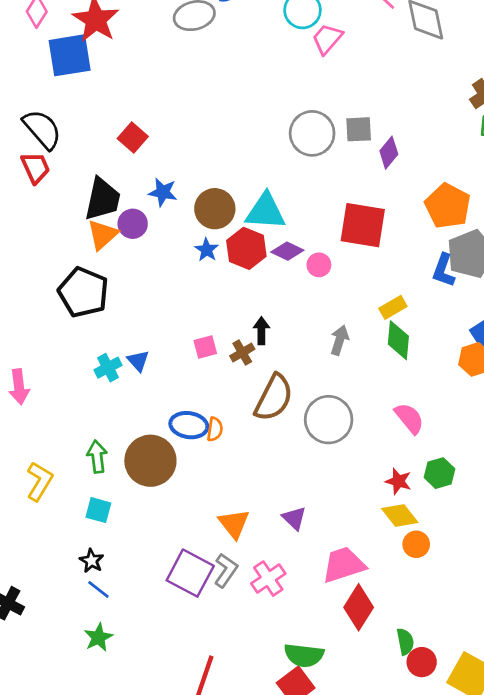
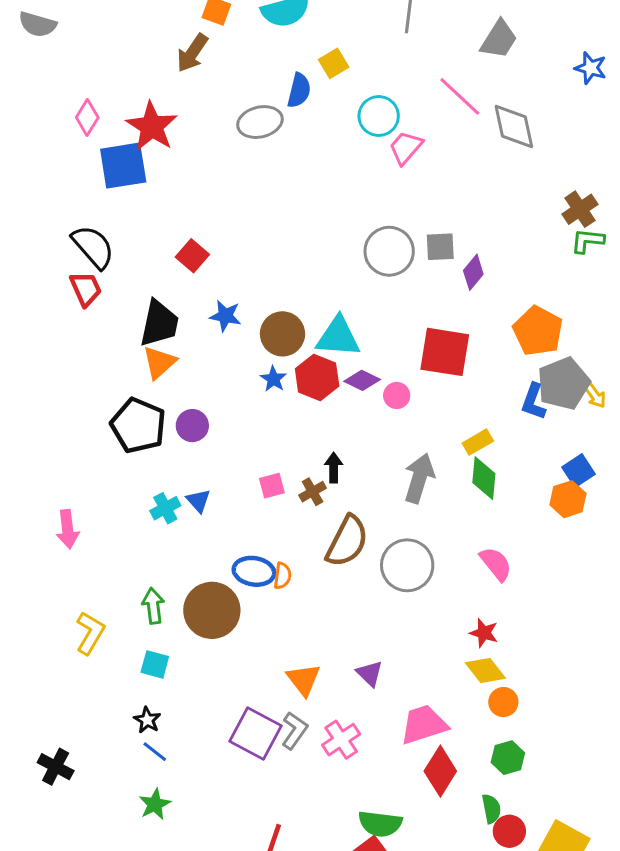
purple circle: (133, 224) -> (192, 426), moved
gray arrow: (339, 340) -> (419, 478), size x1.5
green hexagon: (439, 473) -> (508, 758), moved

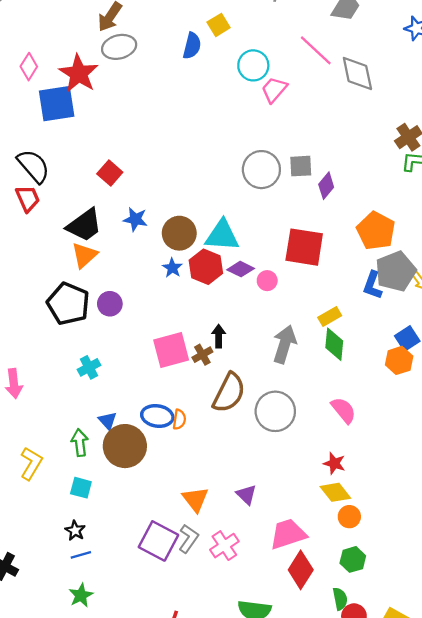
gray ellipse: (260, 122) -> (119, 47), moved
black trapezoid: (159, 323) -> (84, 225), turned 42
pink square: (272, 486) -> (171, 350), size x1.8
blue triangle: (198, 501) -> (108, 421), moved
blue line: (155, 752) -> (81, 555), turned -54

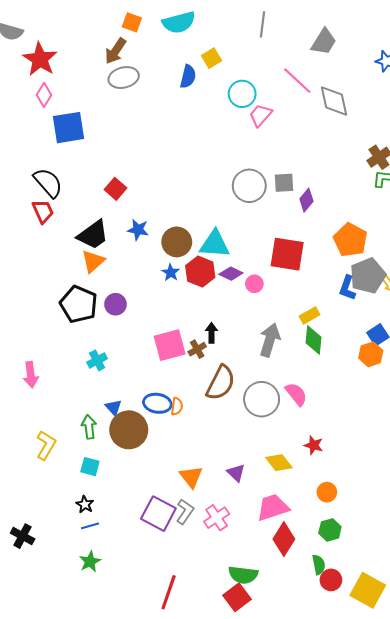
red star: (79, 74) -> (40, 59), moved
pink semicircle: (344, 410) -> (296, 394), moved
yellow diamond: (335, 492) -> (279, 463), moved

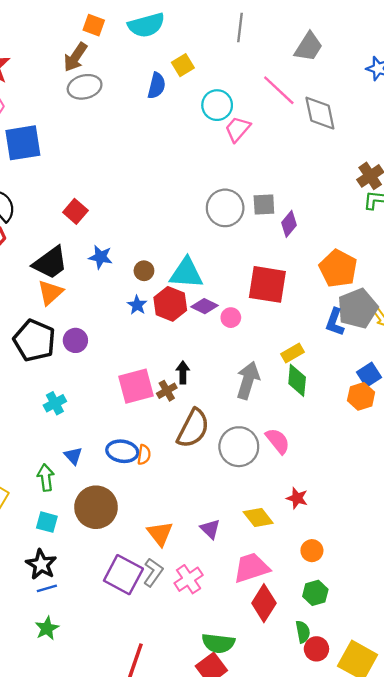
brown circle: (177, 242) -> (144, 271), size x0.6
brown circle: (129, 430) -> (96, 507), moved
black star: (85, 504) -> (41, 564), size x1.5

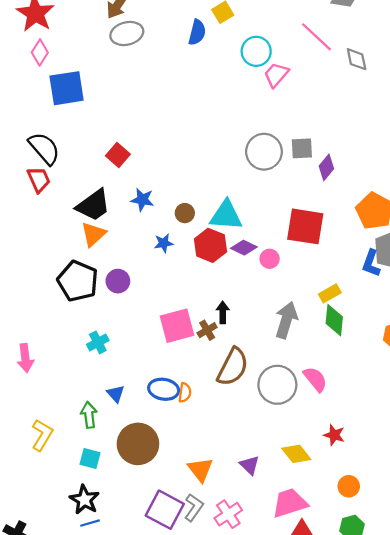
gray diamond: (320, 113) -> (357, 59), size x0.7
blue star: (137, 305) -> (164, 243), moved, turned 30

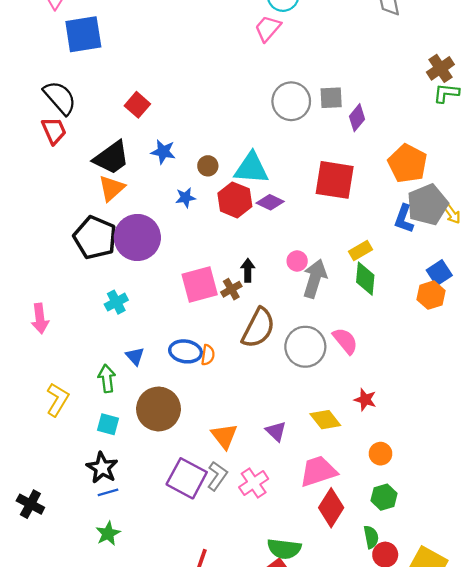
pink trapezoid: (276, 75) -> (268, 28), moved
pink circle: (270, 259) -> (297, 261), moved
purple circle: (118, 281) -> (137, 238), size x1.8

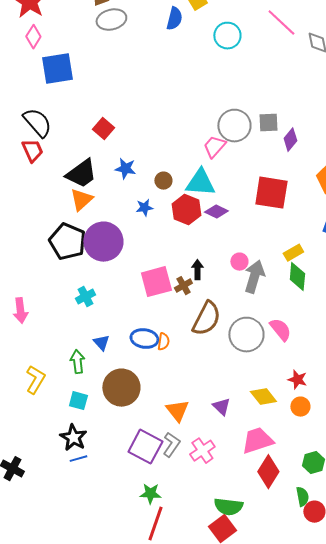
pink trapezoid: (268, 28) -> (214, 147), moved
orange circle: (380, 454) -> (300, 407), moved
green star: (108, 534) -> (150, 494), moved, turned 30

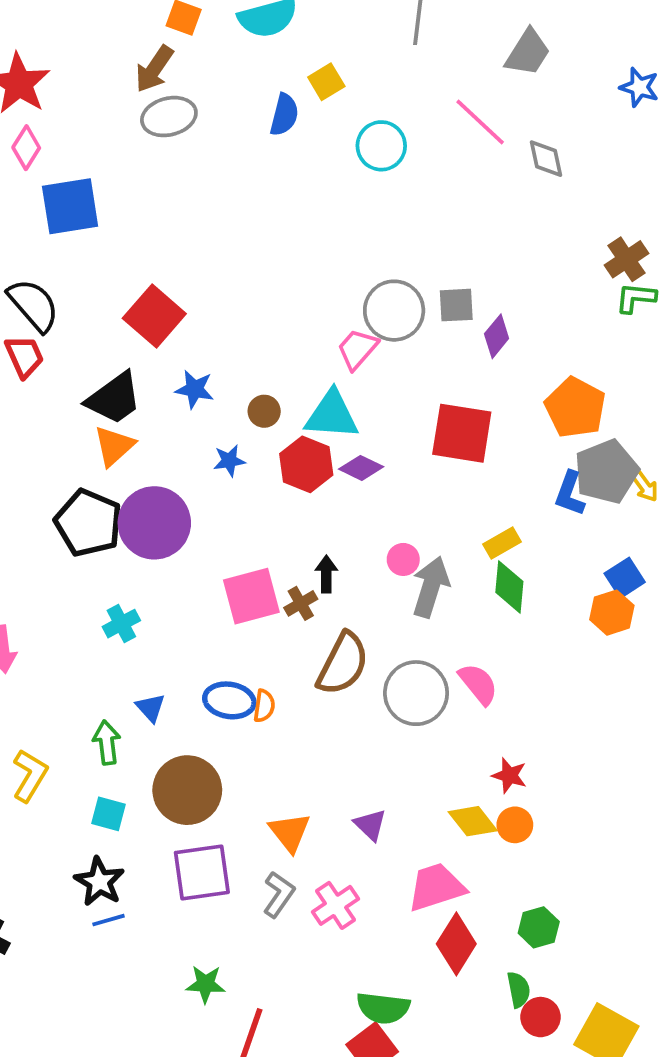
red square: (103, 129) -> (154, 316), size x1.5
yellow diamond: (263, 397) -> (473, 821), moved
purple square: (145, 447) -> (202, 872), moved, turned -36
green star: (150, 494) -> (206, 984), moved

